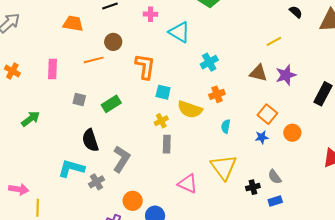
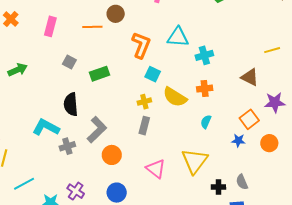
cyan triangle: (179, 32) -> (178, 37), moved, turned -40
purple star: (286, 75) -> (275, 102), moved
orange circle: (133, 201) -> (112, 155), moved

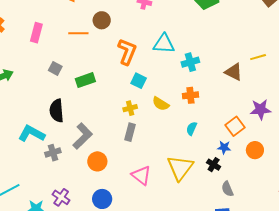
brown triangle: (250, 77) -> (234, 72), moved
yellow semicircle: (175, 97) -> (161, 104), size x0.7
black cross: (218, 187) -> (214, 165), moved, turned 32

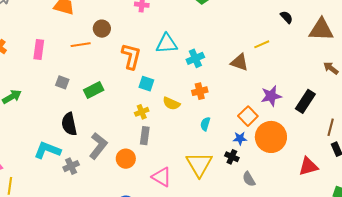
orange circle: (255, 150) -> (271, 137), size x1.8
orange circle: (97, 161) -> (126, 159), moved

